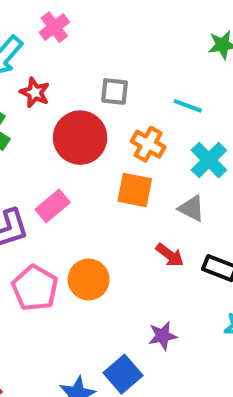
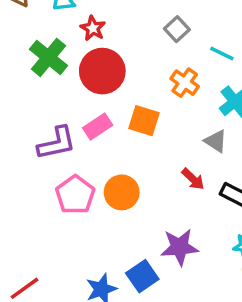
gray square: (115, 91) -> (177, 29), moved, turned 35
red circle: (80, 138) -> (102, 71), moved
orange square: (135, 190) -> (144, 121), moved
purple star: (163, 336) -> (180, 247), size x1.5

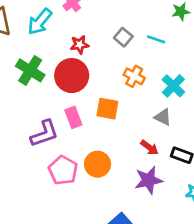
red star: (93, 28) -> (80, 45), moved, turned -30
cyan line: (222, 54) -> (156, 39), moved
pink rectangle: (98, 127) -> (73, 117), turned -70
purple star: (180, 247) -> (149, 180), moved

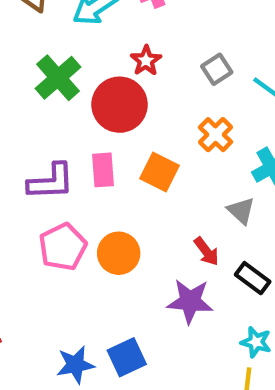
red star: (80, 45) -> (146, 61), turned 30

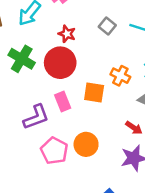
orange cross: (216, 135) -> (120, 76), moved

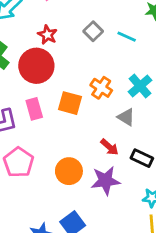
orange circle: (86, 144) -> (69, 171), moved

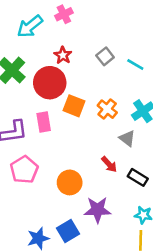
orange square: (70, 103) -> (74, 106), moved
purple star: (105, 181) -> (98, 210), moved

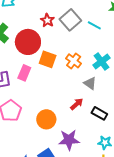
red star: (63, 55) -> (47, 20), moved
gray square: (105, 56) -> (70, 20), size x1.5
pink rectangle: (44, 122) -> (24, 73), turned 35
red arrow: (109, 164) -> (77, 104), turned -88

